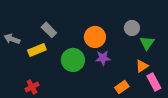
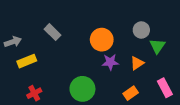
gray arrow: (12, 39) -> (13, 42), turned 140
yellow rectangle: (37, 50) -> (27, 61), moved
green circle: (73, 60) -> (82, 89), moved
orange triangle: (142, 66) -> (137, 63), moved

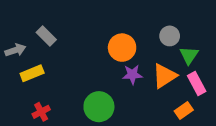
gray rectangle: (52, 32) -> (46, 36), moved
orange triangle: (137, 63) -> (164, 76), size x1.5
pink rectangle: (165, 88) -> (197, 84), moved
orange rectangle: (131, 93) -> (184, 111), moved

